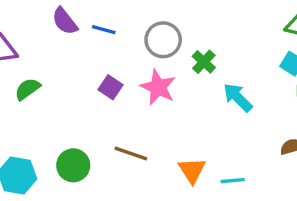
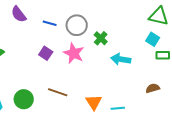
blue line: (104, 30) -> (50, 23), moved
cyan arrow: (238, 97) -> (121, 59), turned -36

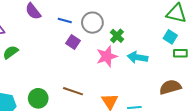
purple square: (46, 53) -> (73, 42), moved
pink star: (74, 53) -> (107, 56), moved, turned 30
brown semicircle: (153, 88) -> (170, 87), size x1.5

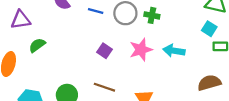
green cross: (117, 36) -> (152, 15), moved, turned -32
purple square: (73, 42) -> (104, 51), moved

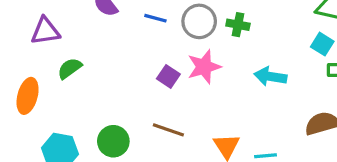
pink star: (141, 50) -> (204, 67), moved

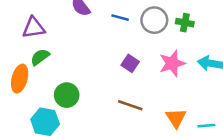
pink star: (204, 67) -> (172, 63), moved
green semicircle: (70, 68) -> (40, 57), moved
green circle: (113, 141) -> (67, 95), moved

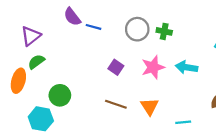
blue line: (120, 18) -> (94, 27), moved
purple triangle: (34, 28) -> (31, 36), turned -30
orange triangle: (176, 118) -> (150, 107), moved

